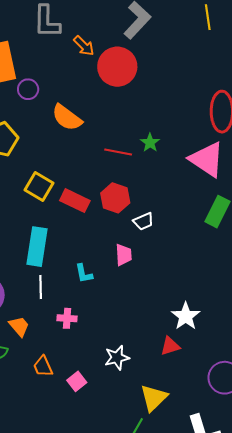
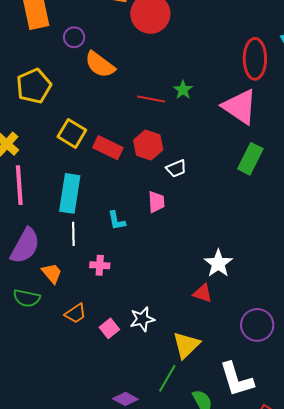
purple circle: (28, 89) -> (74, 37), moved
red triangle: (170, 346) -> (203, 293), turned 35
white star: (117, 358) -> (142, 319), moved
orange trapezoid: (43, 366) -> (76, 313), turned -100

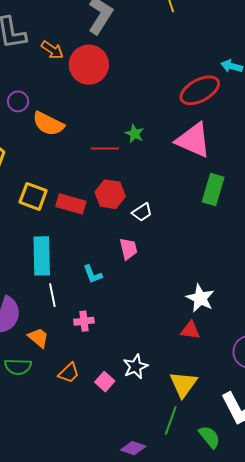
red ellipse: (255, 59) -> (200, 90), turned 72

